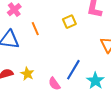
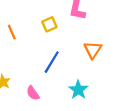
blue line: (73, 70) -> (52, 62), moved

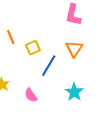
yellow square: (49, 24) -> (33, 48), moved
orange triangle: (93, 50) -> (74, 49), moved

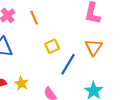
orange line: (11, 37) -> (34, 18), moved

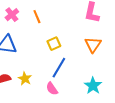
blue line: (68, 64) -> (59, 68), moved

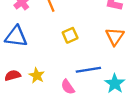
blue line: (59, 68) -> (88, 70), moved, turned 50

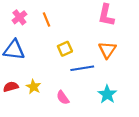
blue line: (88, 70) -> (82, 68), moved

